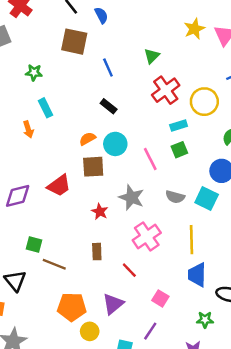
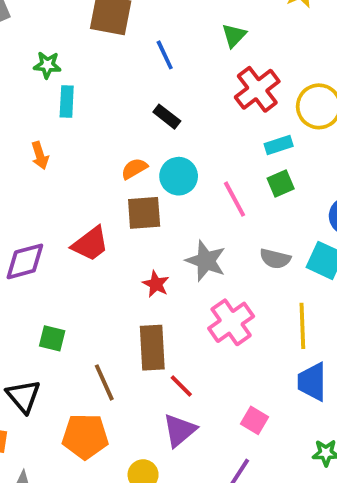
cyan rectangle: (46, 108) -> (67, 101), moved, turned 30
brown rectangle: (97, 252) -> (152, 348), size x1.6
brown line: (54, 264) -> (104, 382), moved, turned 45
red line: (129, 270) -> (181, 386), moved
orange pentagon: (72, 307) -> (85, 436), moved

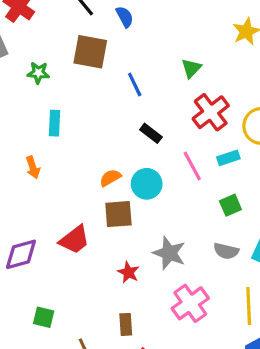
green star: (47, 65) -> (38, 73), moved
black rectangle: (167, 117) -> (151, 133), moved
green square: (281, 184) -> (230, 205), moved
pink line: (235, 199) -> (192, 166), moved
brown rectangle: (152, 348) -> (126, 324), size x0.6

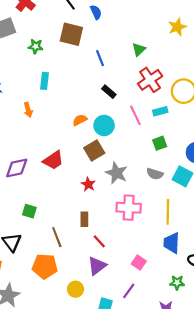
brown square: (118, 214) -> (94, 151), moved, turned -30
pink cross: (190, 303) -> (129, 208), turned 35

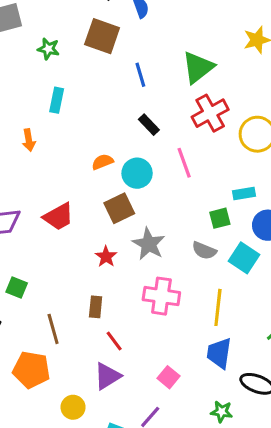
green triangle: (139, 49) -> (198, 67), size x1.6
cyan rectangle: (160, 111) -> (244, 193), moved
green square: (160, 143) -> (220, 218), moved

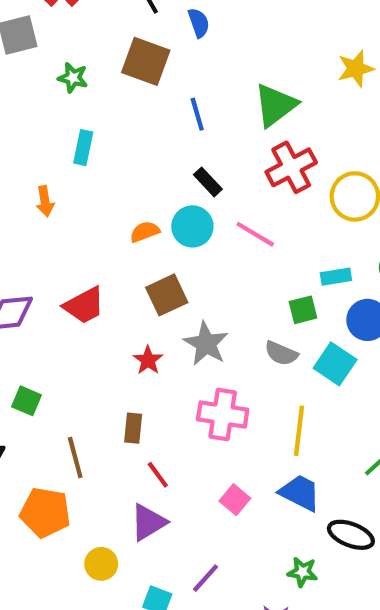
pink line: (184, 163) -> (255, 234), turned -40
cyan circle: (137, 173) -> (192, 226), moved
blue trapezoid: (219, 353) -> (300, 493), turned 108
pink square: (168, 377) -> (235, 500), moved

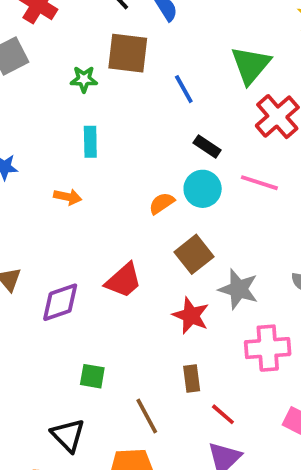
green star: (73, 78) -> (84, 79), moved
orange arrow: (45, 201) -> (68, 197), turned -56
red star: (148, 360) -> (191, 316), size x1.4

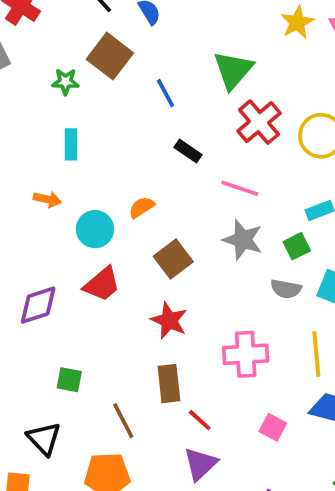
brown square: (128, 53) -> (110, 56), turned 30
cyan circle: (203, 189) -> (95, 229), moved
gray star: (239, 289) -> (243, 240), moved
brown rectangle: (192, 378) -> (169, 384), size x1.4

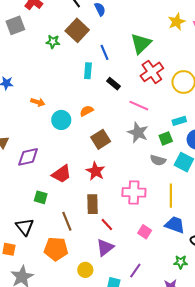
cyan rectangle: (71, 144) -> (88, 71), moved
red trapezoid: (102, 284) -> (61, 174), moved

